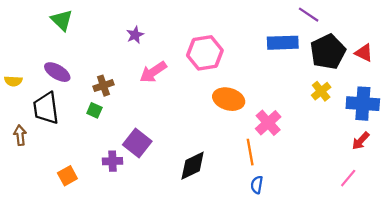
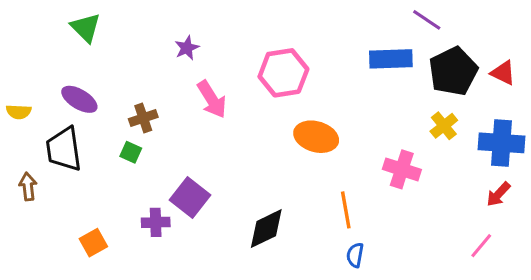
pink arrow: (153, 72) -> (212, 99), turned -88
pink cross: (268, 123) -> (402, 169), moved, turned -30

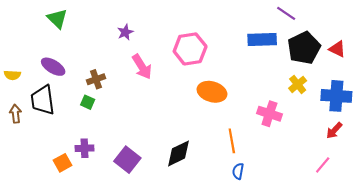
brown arrow: (28, 187) -> (16, 114), moved
purple square: (190, 197) -> (127, 160), moved
purple cross: (156, 222) -> (84, 148), moved

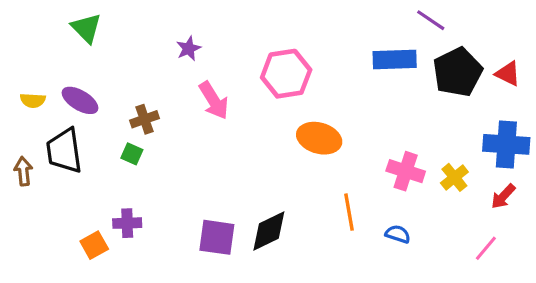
yellow semicircle: (12, 75) -> (33, 100), moved
yellow cross: (298, 84) -> (454, 177), moved
purple square: (127, 160) -> (217, 237), moved, turned -30
blue semicircle: (238, 171) -> (398, 234), moved, turned 98

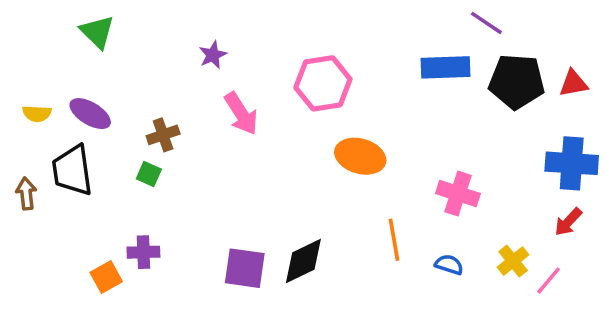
black pentagon: (458, 72) -> (517, 82), turned 30
red triangle: (508, 74) -> (573, 83), turned -36
yellow cross: (454, 177) -> (513, 261), moved

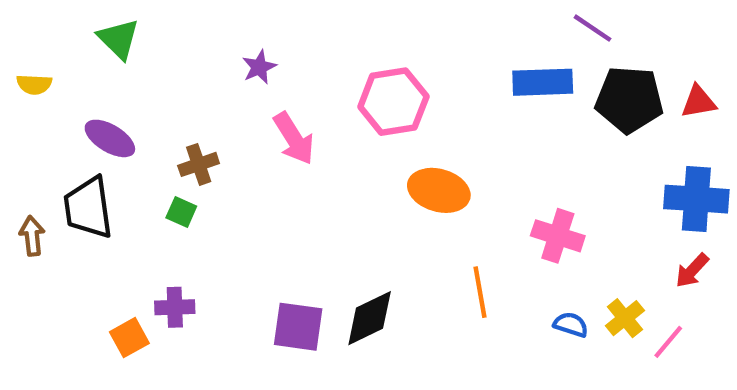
yellow semicircle: (37, 114) -> (34, 84), moved
blue semicircle: (449, 265) -> (571, 325), moved

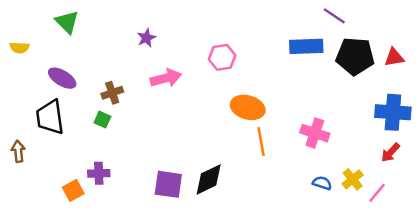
pink hexagon: (393, 102) -> (222, 57), size x0.7
pink arrow: (294, 138) -> (166, 78), turned -72
brown arrow: (32, 236) -> (18, 151), moved
orange line: (480, 292) -> (261, 142), moved

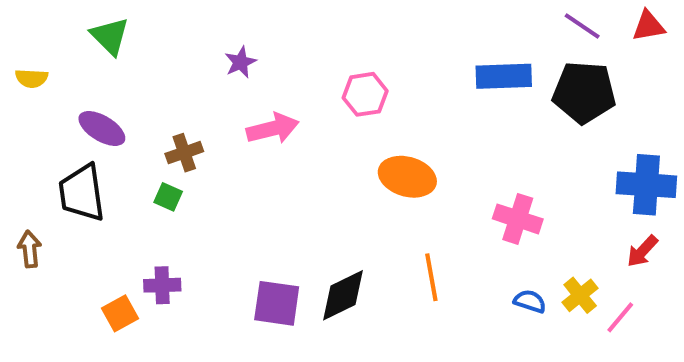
purple line: (334, 16) -> (582, 26), moved
red triangle: (394, 57) -> (648, 26), moved
orange line: (261, 142) -> (431, 277), moved

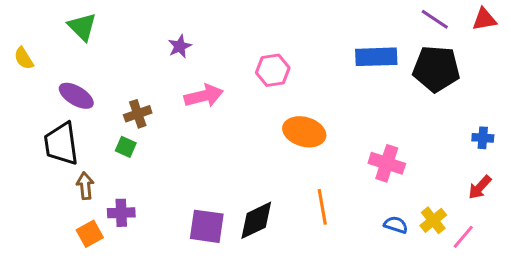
yellow semicircle: (32, 78) -> (24, 58), turned 55
blue cross: (646, 185) -> (483, 138), size x0.5
brown arrow: (30, 249) -> (85, 186), moved

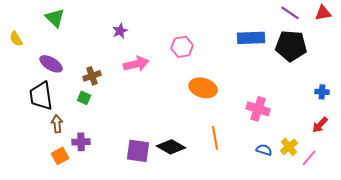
black diamond: (256, 220) -> (171, 147), turned 56

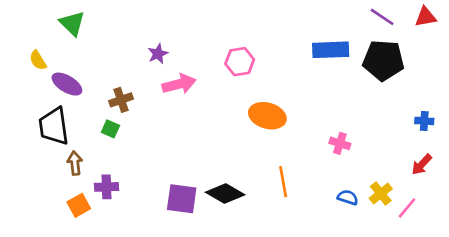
purple star: (120, 31) -> (158, 54), moved
yellow semicircle: (16, 39) -> (38, 60), moved
pink cross: (258, 109) -> (340, 143), size x0.7

